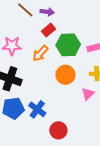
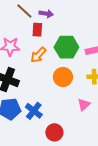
red rectangle: (48, 30) -> (37, 30), moved, turned -48
pink triangle: (88, 94) -> (84, 105), moved

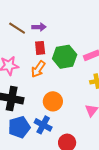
red rectangle: (37, 30) -> (40, 48), moved
orange circle: (63, 77) -> (53, 101), moved

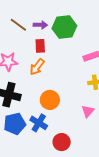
green hexagon: (65, 57) -> (64, 27), moved

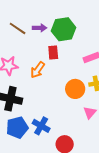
red rectangle: (40, 46) -> (53, 53), moved
orange circle: (50, 100) -> (75, 89), moved

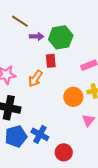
brown line: (18, 28) -> (20, 21), moved

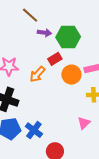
red rectangle: (51, 61) -> (55, 59), turned 56
orange circle: (73, 97) -> (71, 75), moved

